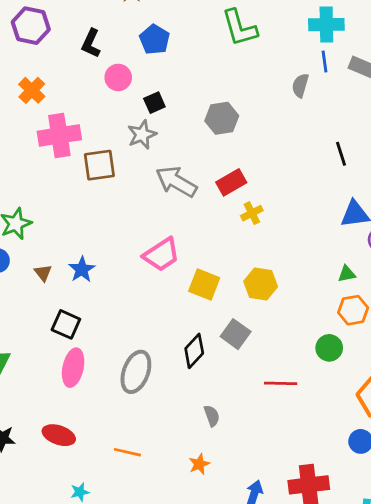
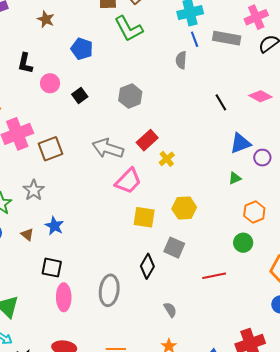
blue pentagon: (155, 39) -> (82, 49), moved
gray star: (142, 135) -> (34, 190), moved
pink trapezoid: (162, 255) -> (128, 181), moved
green triangle: (347, 274) -> (235, 178), moved

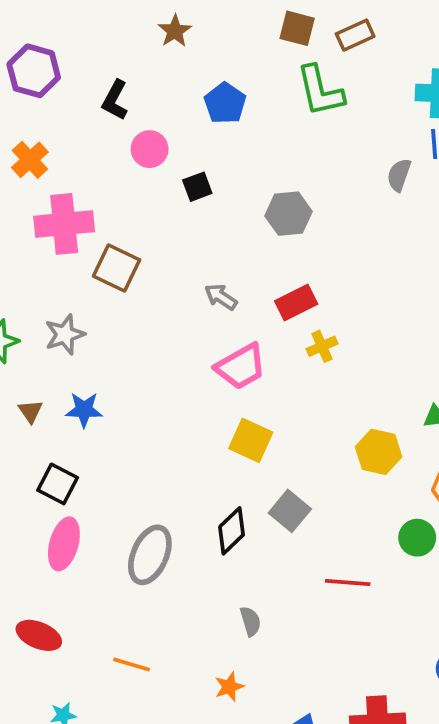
gray arrow: (108, 148) -> (221, 297), size x0.6
brown square: (50, 149) -> (117, 268), turned 30
yellow hexagon: (184, 208) -> (379, 452), moved
blue star: (54, 226) -> (84, 410), turned 30

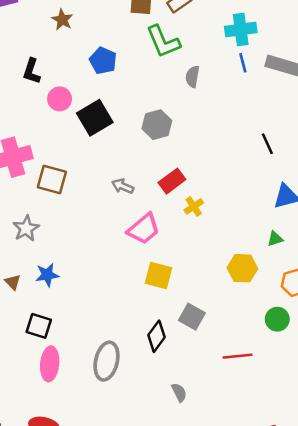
gray semicircle: (399, 175) -> (193, 77), moved
black square: (197, 187) -> (95, 118), size x1.8

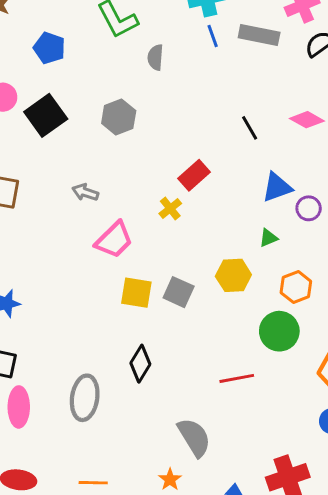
red rectangle: (172, 181) -> (194, 175), moved
gray square: (192, 317) -> (179, 292), moved
green circle: (277, 319) -> (279, 331), size x1.4
gray semicircle: (179, 392) -> (194, 437), moved, size x1.8

